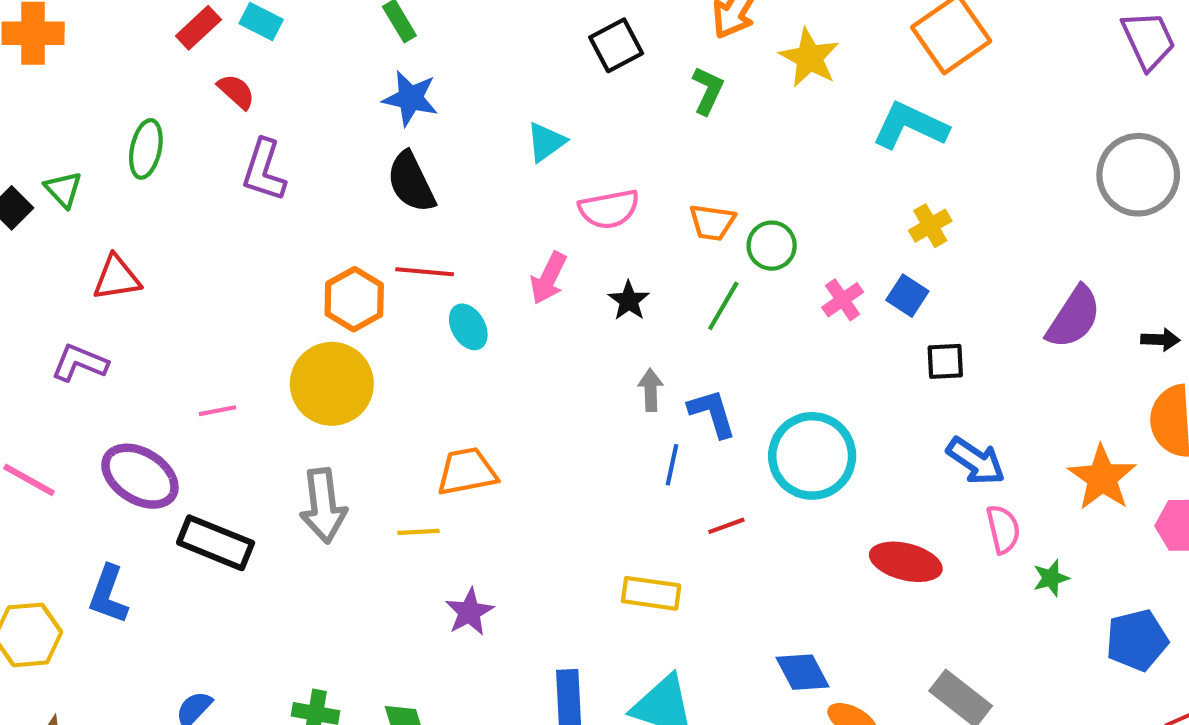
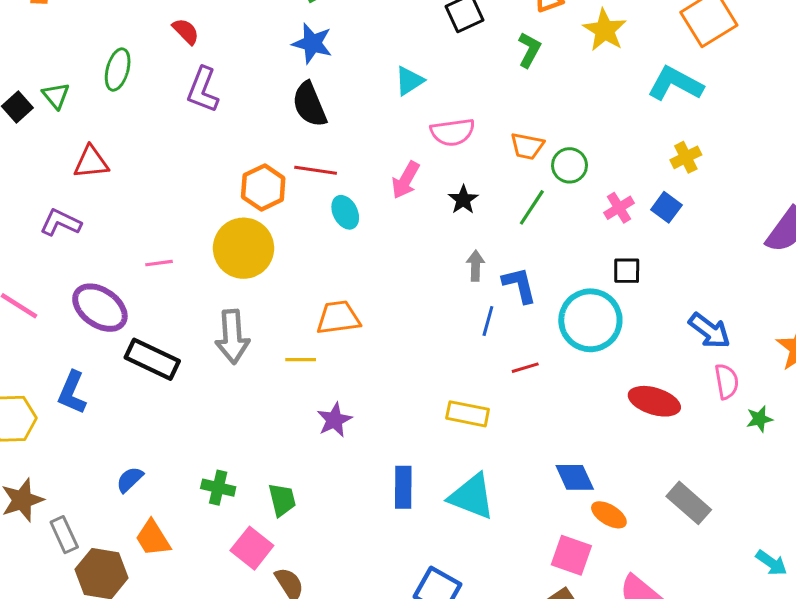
black square: (945, 361) -> (627, 271), moved

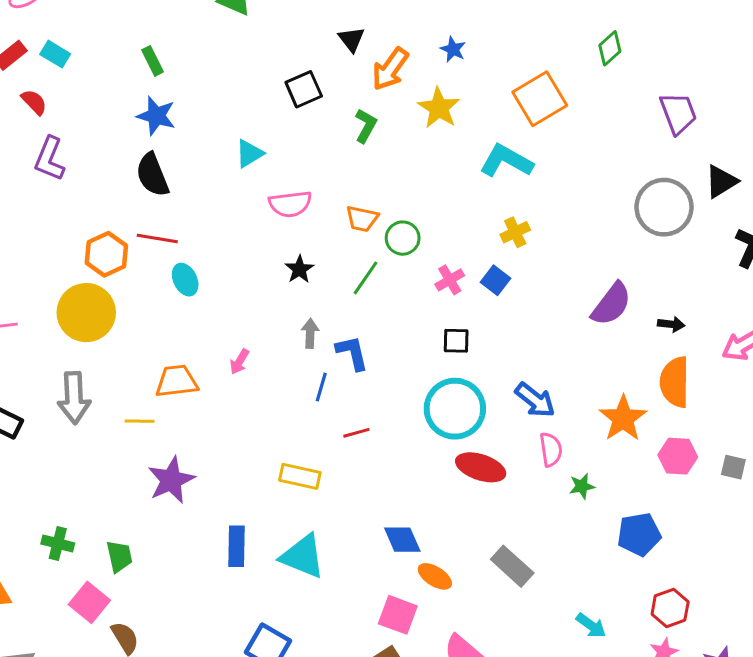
pink arrow: (406, 180) -> (239, 362), moved, size x0.7
cyan circle: (590, 320) -> (455, 409), moved
purple star: (334, 420) -> (171, 480), size x1.4

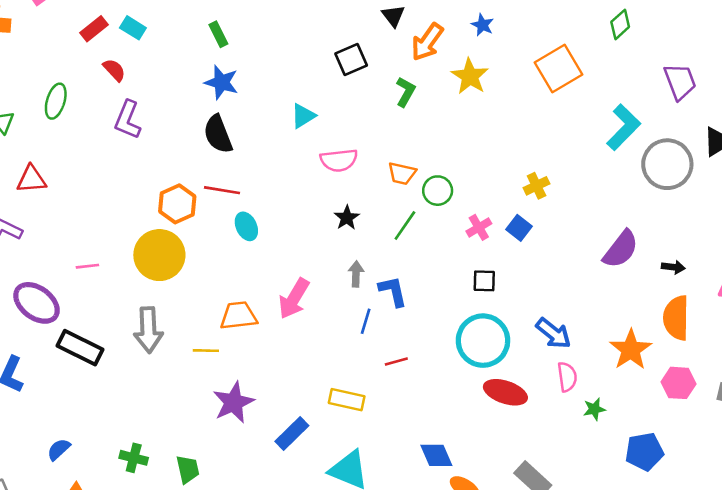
cyan L-shape: (506, 161) -> (624, 127), moved, turned 105
pink arrow: (239, 362) -> (294, 299), size x1.8
blue rectangle: (237, 546) -> (292, 434), moved, turned 44

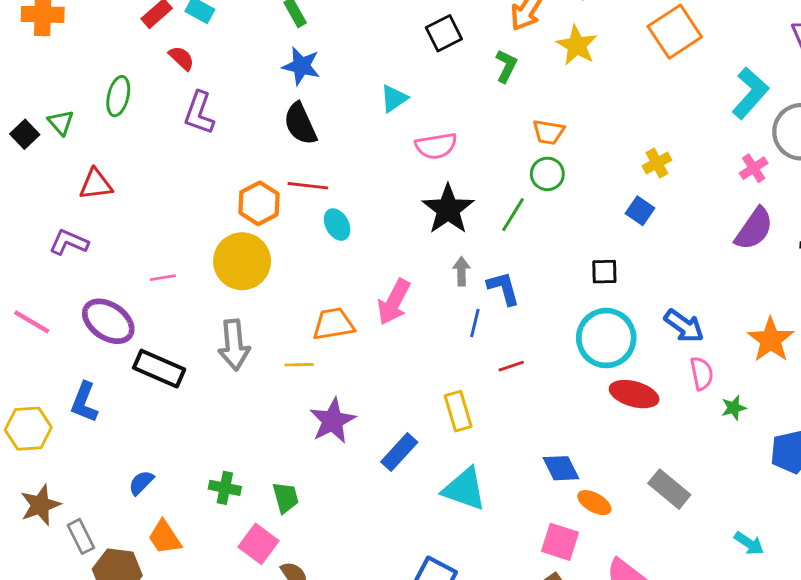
orange trapezoid: (402, 173) -> (548, 132), moved
black star: (347, 218) -> (448, 209), size x1.8
pink cross: (479, 227) -> (754, 168), moved
yellow rectangle: (347, 400) -> (458, 411), turned 64

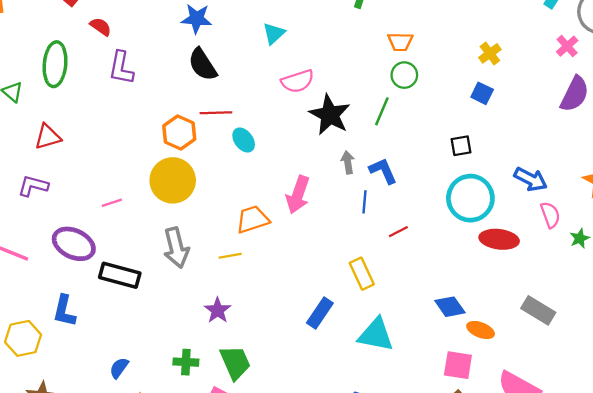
green ellipse: (118, 96) -> (55, 64), size x1.4
pink semicircle: (436, 146) -> (298, 81), moved
purple star: (333, 421) -> (218, 310), moved, size x0.7
green trapezoid: (286, 498) -> (235, 363), size x1.4

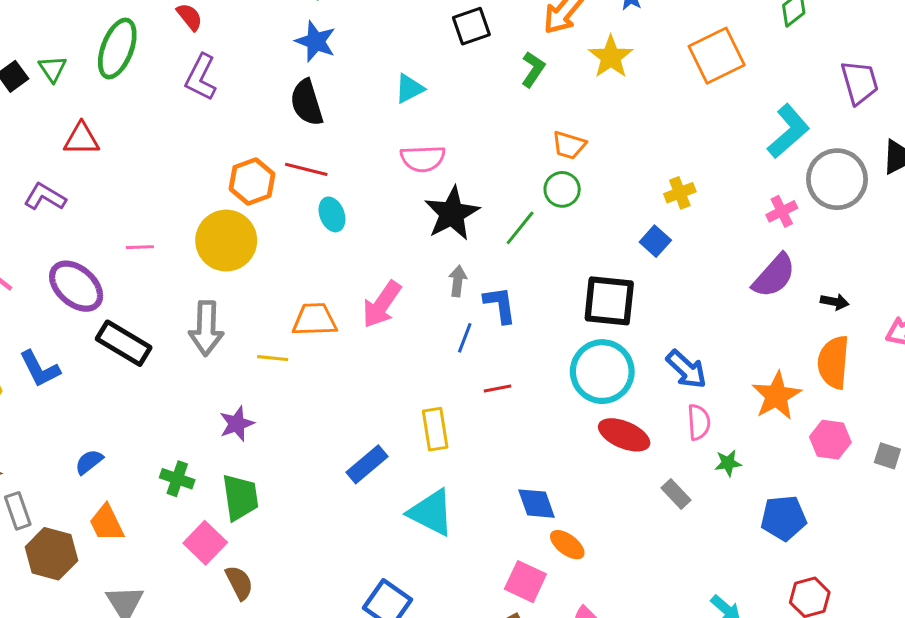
black square: (461, 146) -> (609, 301), size x1.8
gray rectangle: (538, 310) -> (676, 494), moved, size x0.7
blue L-shape: (64, 311) -> (40, 369), turned -56

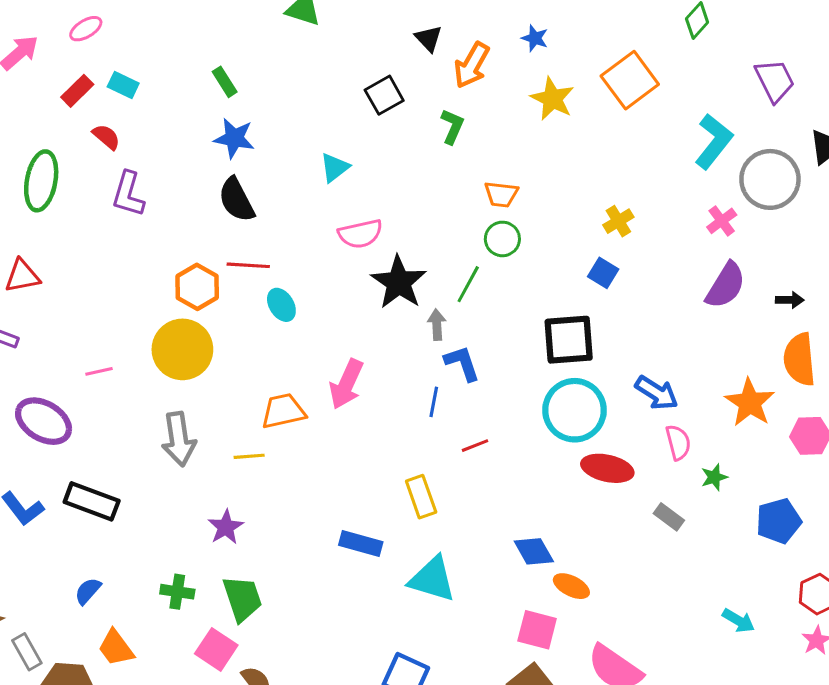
yellow star: (611, 57) -> (552, 99), moved
gray arrow: (458, 281) -> (437, 325), moved
black rectangle: (124, 343) -> (92, 501), moved
blue rectangle: (367, 464) -> (361, 543), turned 66

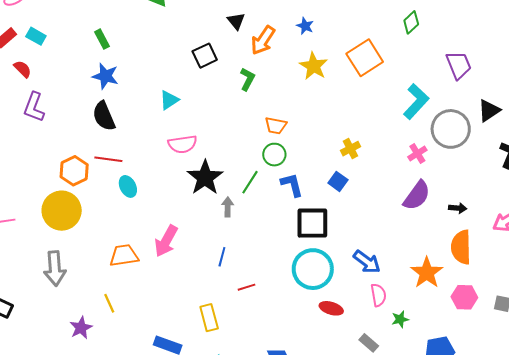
blue L-shape: (462, 363) -> (292, 185), moved
yellow line: (249, 456) -> (109, 303), moved, turned 66
red ellipse: (607, 468) -> (331, 308), size x0.7

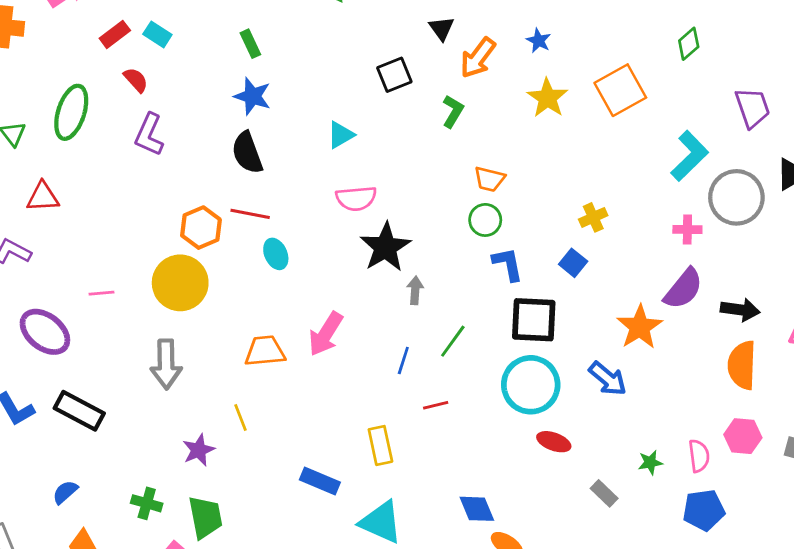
pink cross: (417, 154) -> (687, 229), turned 30
green line: (250, 182) -> (453, 341), moved
black arrow: (458, 208) -> (740, 310), size x1.5
orange star: (427, 273) -> (640, 327), moved
pink semicircle: (378, 295) -> (699, 456), moved

